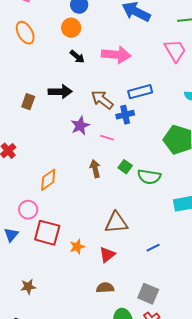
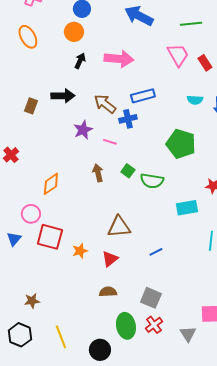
black arrow: (77, 57) -> (80, 61), turned -105
brown star: (28, 287) -> (32, 301), moved

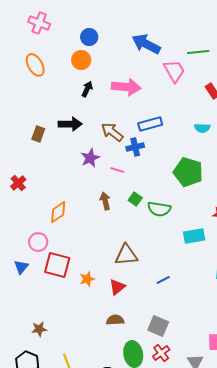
pink trapezoid: (178, 55) -> (174, 71), moved

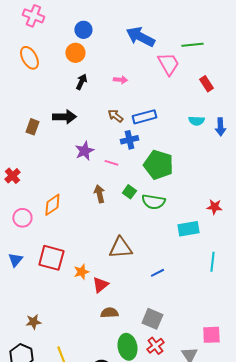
pink arrow: (126, 87) -> (120, 80), size x0.5
brown arrow: (112, 132) -> (115, 116), moved, size x0.7
green pentagon: (188, 172) -> (158, 165), moved
pink circle: (38, 242) -> (22, 218), moved
red triangle: (117, 287) -> (100, 285), moved

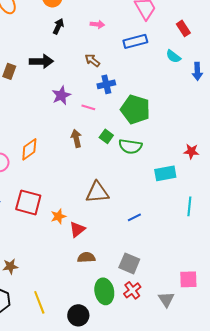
blue rectangle: (144, 117) -> (135, 41), moved
cyan semicircle: (196, 121) -> (173, 56), moved, turned 35

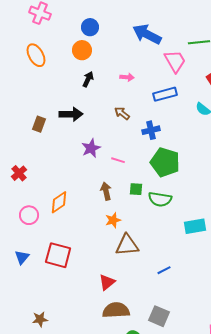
blue cross: (106, 84) -> (151, 130), moved
green square: (106, 136) -> (136, 189), turned -32
orange star: (58, 216) -> (113, 220), moved
brown semicircle: (86, 257) -> (116, 310), size x1.5

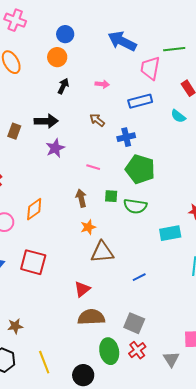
pink trapezoid: (175, 61) -> (150, 68), turned -140
purple star: (91, 148) -> (55, 148), moved

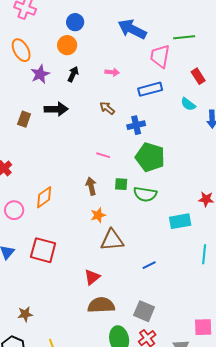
purple star: (55, 148) -> (40, 74), moved

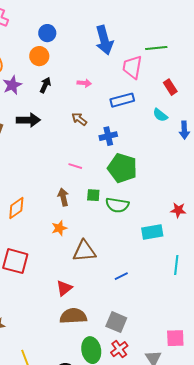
blue arrow: (132, 29) -> (104, 40), turned -132
orange star: (98, 215) -> (59, 228), moved

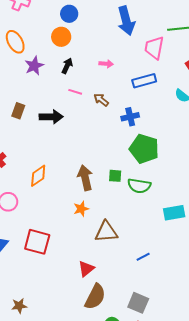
black arrow: (28, 120) -> (51, 117), moved
pink line: (75, 166) -> (75, 92), moved
brown arrow: (63, 197) -> (85, 178), size x1.4
orange diamond: (16, 208) -> (38, 176), moved
brown semicircle: (73, 316) -> (95, 297), turned 120

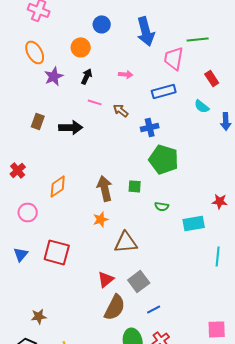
blue circle: (69, 14) -> (102, 24), moved
green semicircle: (139, 186) -> (162, 206), moved, size x0.6
blue line: (143, 257) -> (154, 309), moved
gray square: (138, 303) -> (139, 281), moved, turned 30

